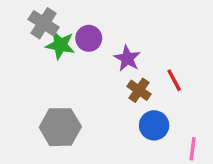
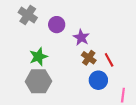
green star: (60, 45) -> (38, 57), moved, turned -30
red line: (174, 80) -> (109, 60), moved

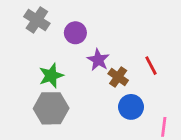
purple star: (81, 37) -> (98, 60), moved
red line: (109, 60) -> (151, 66), moved

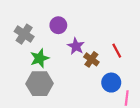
gray cross: (37, 20) -> (24, 34), moved
blue circle: (131, 107) -> (111, 83), moved

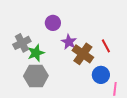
gray cross: (24, 34) -> (22, 43), moved, turned 30
brown cross: (91, 59) -> (83, 54), size x1.5

